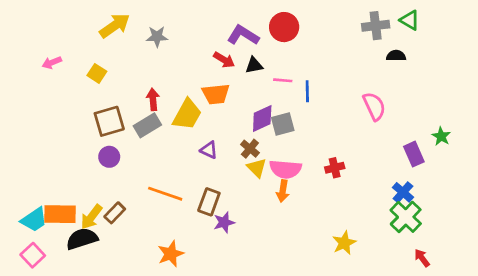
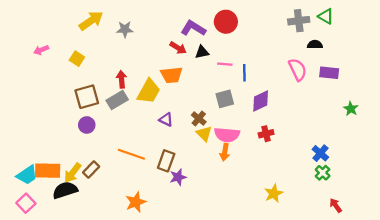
pink semicircle: (374, 106) -> (298, 70), moved
purple diamond: (262, 119) -> (261, 101), moved
purple rectangle: (414, 154) -> (329, 73), moved, turned -60
green cross: (406, 217) -> (323, 173), size x0.6

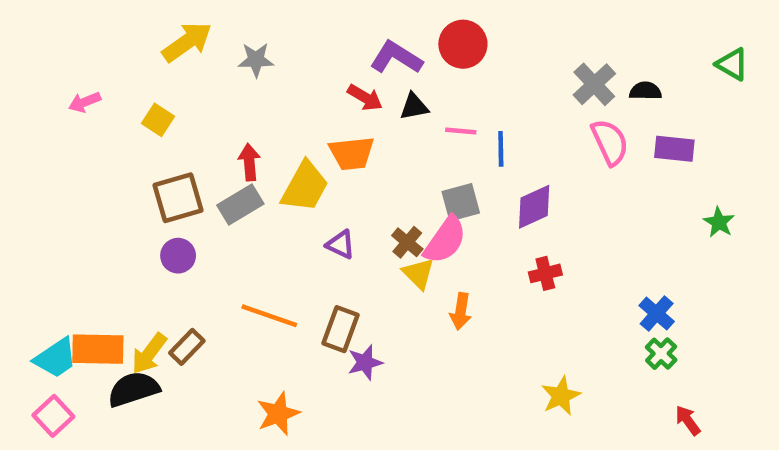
green triangle: (326, 16) -> (732, 64), moved
gray cross: (299, 21) -> (594, 84), moved, turned -36
pink semicircle: (227, 135) -> (445, 240), moved, turned -60

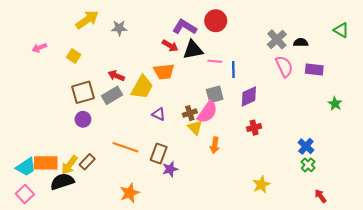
black triangle: (414, 107) -> (193, 50), size x1.5
red arrow: (249, 162) -> (116, 76), turned -63
brown cross: (407, 242) -> (190, 113), turned 32

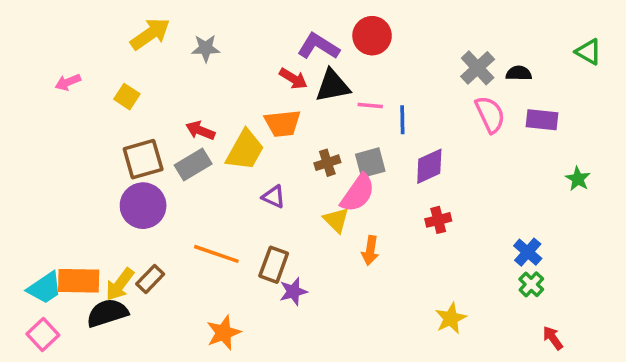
brown cross: (190, 113) -> (327, 163), moved
purple circle: (83, 119) -> (143, 206), size x1.6

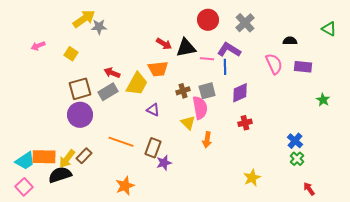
purple L-shape: (318, 46) -> (229, 50), moved
gray star: (206, 48) -> (99, 27), moved
gray cross: (478, 68) -> (245, 23), moved
pink semicircle: (358, 193) -> (200, 108), turned -45

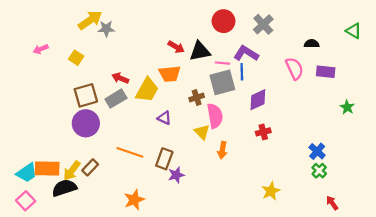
gray square: (207, 91) -> (222, 82), moved, size x1.4

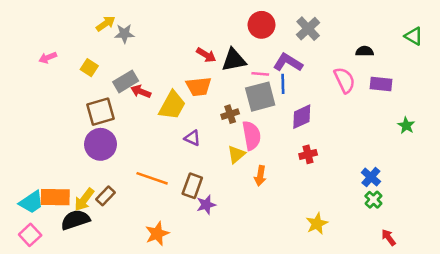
yellow arrow: (90, 20) -> (106, 24), size x0.7
gray rectangle: (116, 99) -> (126, 81), moved
yellow triangle: (202, 132) -> (236, 154), turned 35

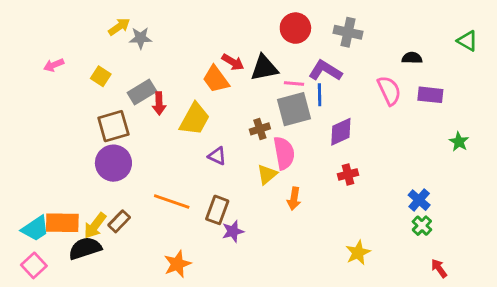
gray cross: (308, 29) -> (348, 32), turned -35
orange trapezoid: (199, 86) -> (216, 79), moved, turned 60
red arrow: (141, 91) -> (159, 103), turned -114

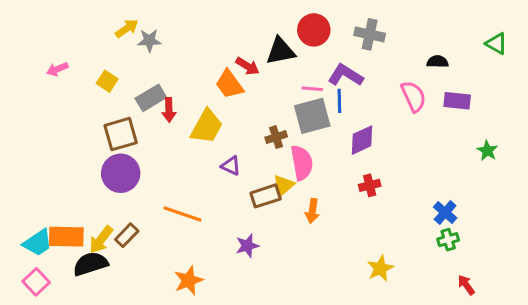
black triangle: (264, 68) -> (281, 51), moved
brown rectangle: (217, 210) -> (266, 196), moved, turned 52
green cross: (422, 226) -> (448, 240), turned 30

